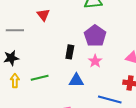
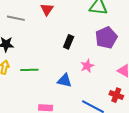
purple pentagon: (95, 36) -> (106, 38), moved
black rectangle: (70, 52) -> (69, 42), moved

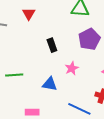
black rectangle: (69, 42) -> (52, 45), turned -40

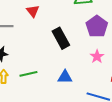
black rectangle: (52, 45) -> (61, 38), size x1.5
pink star: (72, 68) -> (97, 56), moved

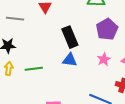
blue triangle: (65, 77) -> (70, 60), moved

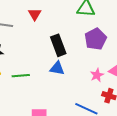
pink star: (104, 59) -> (97, 75), moved

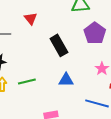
blue triangle: (57, 68) -> (66, 80), moved

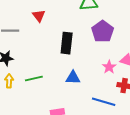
black rectangle: (59, 45) -> (67, 43), turned 35

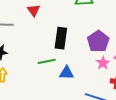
purple pentagon: (103, 31) -> (98, 41), moved
green line: (34, 79) -> (47, 61), moved

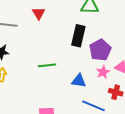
black rectangle: (61, 38) -> (78, 36), moved
blue triangle: (67, 73) -> (79, 81), moved

